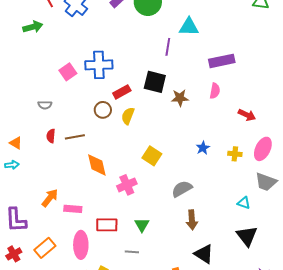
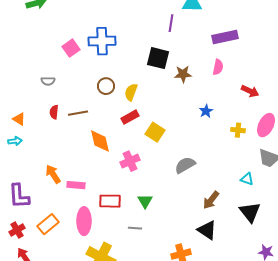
red rectangle: (122, 92) -> (130, 117), moved
blue star: (203, 148) -> (206, 111), moved
orange arrow: (50, 198) -> (53, 174), turned -72
brown arrow: (192, 220) -> (211, 200), moved, turned 42

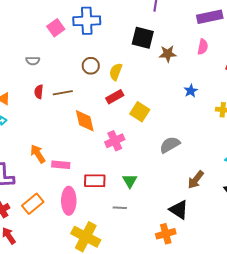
black triangle: (207, 230) -> (179, 210), moved

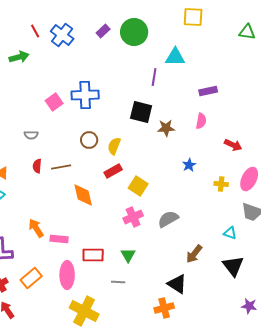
purple rectangle: (210, 17) -> (208, 91), size x0.7
pink cross: (115, 141) -> (133, 217), moved

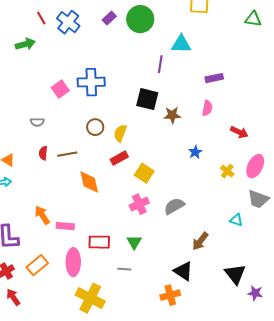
yellow cross: (221, 184) -> (227, 171), turned 32
black triangle: (233, 266) -> (235, 274), moved

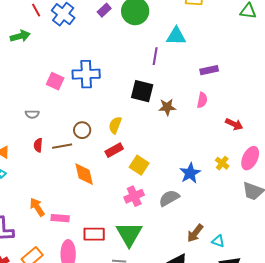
pink square: (60, 89) -> (55, 81), turned -30
brown circle: (95, 127) -> (82, 130), moved
blue star: (195, 152) -> (190, 173), moved, size x1.5
cyan triangle: (236, 220) -> (218, 241), moved
green triangle: (134, 242) -> (129, 234), size x1.8

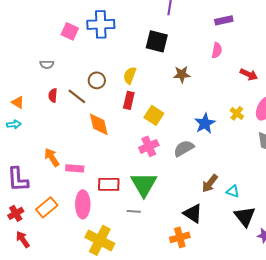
brown star: (167, 107) -> (182, 74), moved
brown line: (62, 146) -> (77, 96), turned 48
red rectangle: (114, 150) -> (129, 100), turned -48

